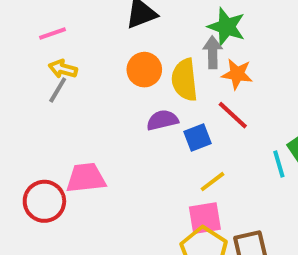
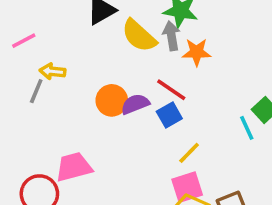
yellow arrow: (63, 69) -> (52, 71), moved
orange circle: (144, 70) -> (112, 100), moved
yellow semicircle: (184, 80) -> (139, 36), moved, turned -33
red line: (233, 115) -> (171, 90), moved

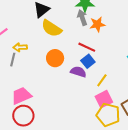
yellow semicircle: (139, 36) -> (51, 28), moved
purple semicircle: (135, 104) -> (78, 72), moved, turned 49
pink trapezoid: (74, 167) -> (21, 96), moved

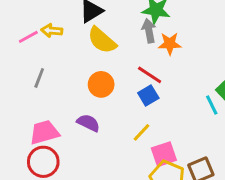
yellow arrow: (20, 47) -> (52, 31), moved
purple semicircle: (78, 72) -> (88, 123), moved
yellow line: (102, 80) -> (142, 132), moved

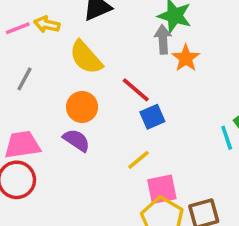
yellow semicircle: (102, 40) -> (86, 57), moved
orange star: (170, 44) -> (186, 58), turned 30
red line: (150, 75) -> (136, 90), moved
orange circle: (101, 84) -> (82, 107), moved

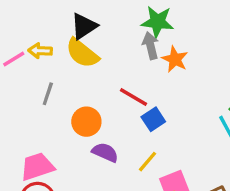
yellow semicircle: (86, 57) -> (82, 53), moved
gray line: (25, 79) -> (48, 94), moved
purple semicircle: (76, 140) -> (105, 152), moved

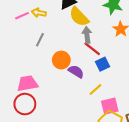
gray arrow: (151, 46) -> (87, 35), moved
yellow semicircle: (82, 53) -> (79, 17), moved
purple semicircle: (105, 152) -> (76, 71), moved

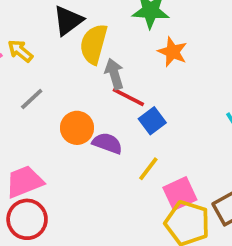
yellow arrow: (39, 13) -> (20, 51), turned 40
yellow semicircle: (79, 17) -> (94, 44), turned 70
gray line: (40, 40) -> (32, 99), turned 32

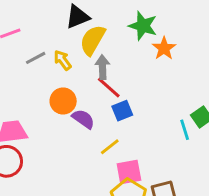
yellow arrow: (20, 51) -> (63, 60), moved
orange star: (173, 52) -> (164, 48), moved
gray line: (32, 99) -> (36, 58), moved

